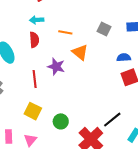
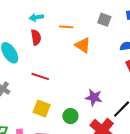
purple star: (56, 67) -> (94, 97), moved
red line: (35, 79) -> (40, 76), turned -60

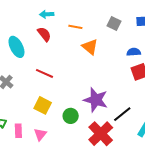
red semicircle: (36, 37) -> (44, 34), turned -35
purple star: (94, 97) -> (96, 100), size x1.4

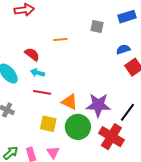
cyan arrow: (47, 14) -> (37, 73), moved, turned 32
orange triangle: (90, 47) -> (70, 102), moved
green circle: (71, 116) -> (78, 127), size x1.6

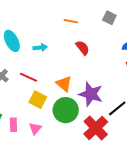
red semicircle: (32, 54) -> (83, 48), moved
cyan arrow: (37, 73) -> (40, 47), turned 144
red line: (42, 92) -> (28, 77), moved

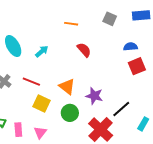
cyan arrow: (40, 47) -> (42, 51), turned -32
purple star: (91, 94) -> (94, 96), size x0.7
green circle: (66, 110) -> (70, 113), size x0.7

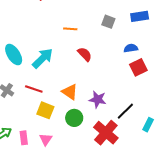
cyan arrow: (42, 51) -> (43, 58), size x1.6

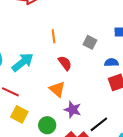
gray square: (108, 22) -> (90, 42), moved
orange line: (70, 29) -> (53, 36), turned 72
orange triangle: (70, 92) -> (57, 89), moved

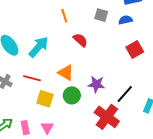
blue semicircle: (111, 62) -> (125, 20), moved
orange triangle: (57, 89) -> (66, 73), moved
green circle: (47, 125) -> (72, 95), moved

